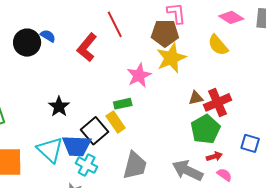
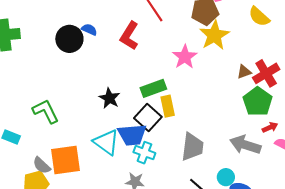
green rectangle: (123, 104) -> (153, 88), moved, size x1.4
yellow rectangle: (116, 122) -> (168, 106), turned 30

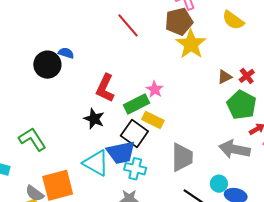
red L-shape: (129, 36) -> (105, 88), moved
pink star: (185, 57) -> (155, 89), moved, size x0.7
red cross: (266, 73) -> (247, 76), size x0.6
yellow rectangle: (168, 106) -> (153, 120), turned -45

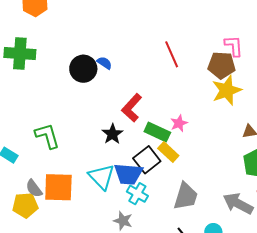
green rectangle: (137, 104) -> (157, 132), turned 35

